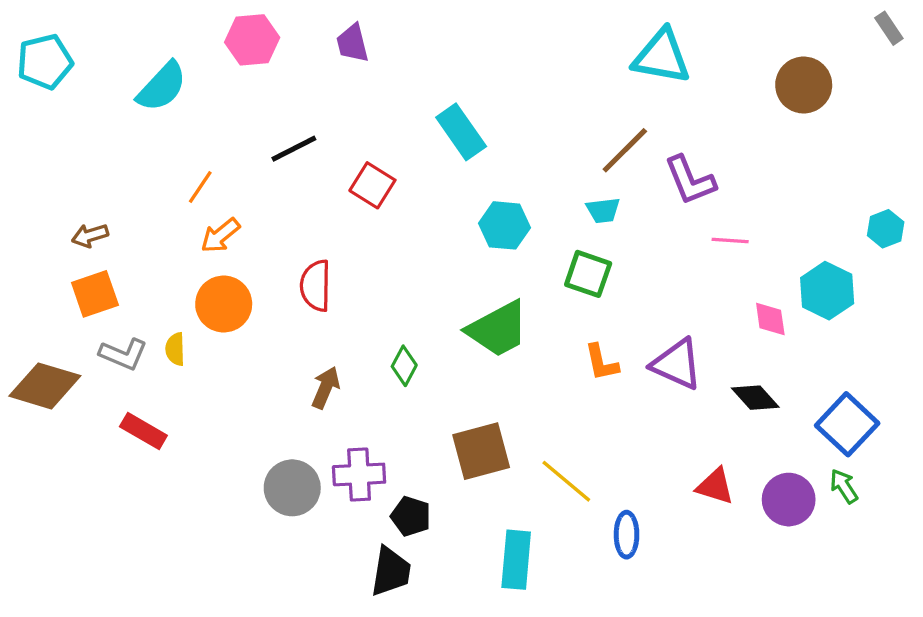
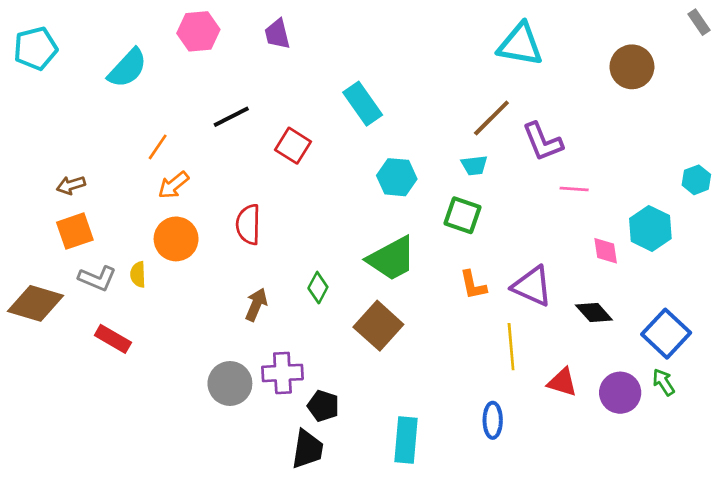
brown square: (481, 451) -> (378, 326), moved, turned -33
yellow line: (566, 481) -> (511, 347), moved, turned 45

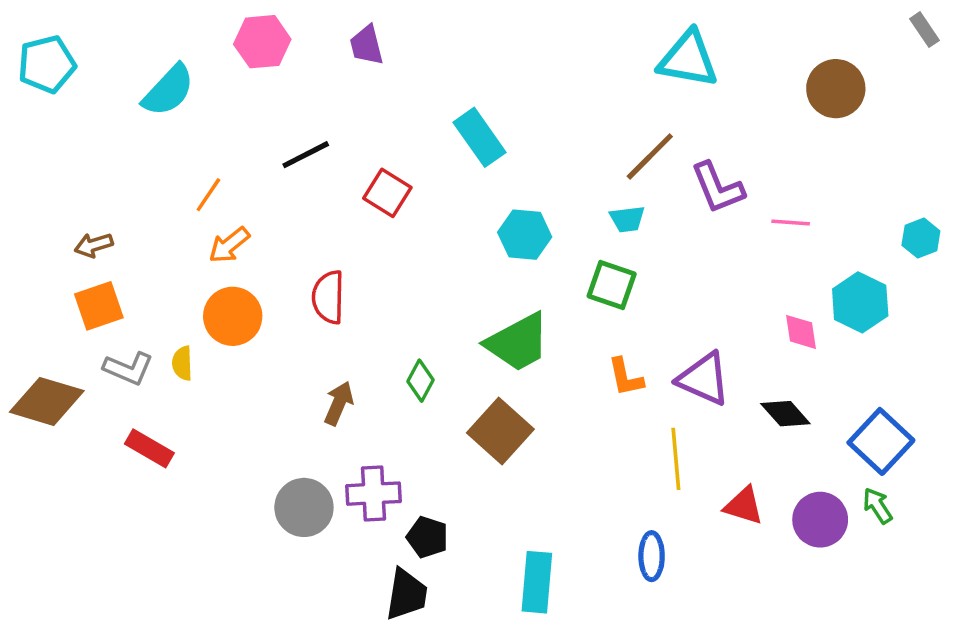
pink line: (574, 189) -> (791, 222), moved

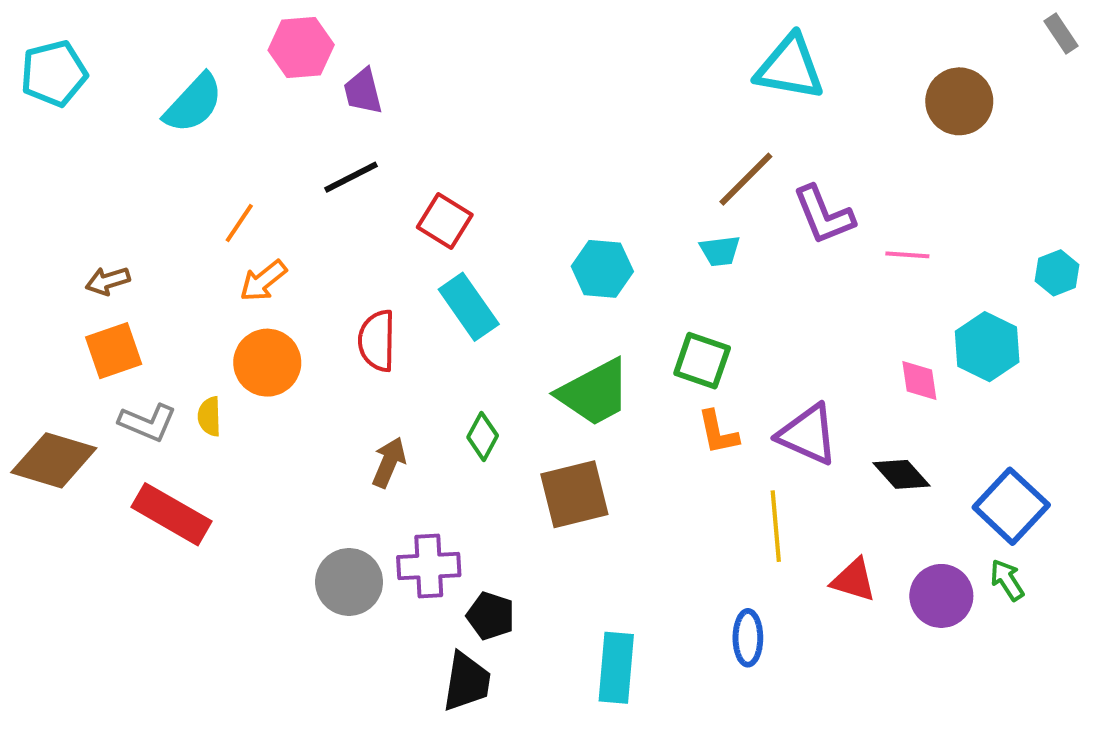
purple trapezoid: (367, 45) -> (363, 91), moved
cyan rectangle: (480, 137) -> (469, 307), moved
green square: (612, 285) -> (702, 361), moved
brown square: (500, 431) -> (574, 494), turned 34
red rectangle: (149, 448) -> (172, 514), size x1.4

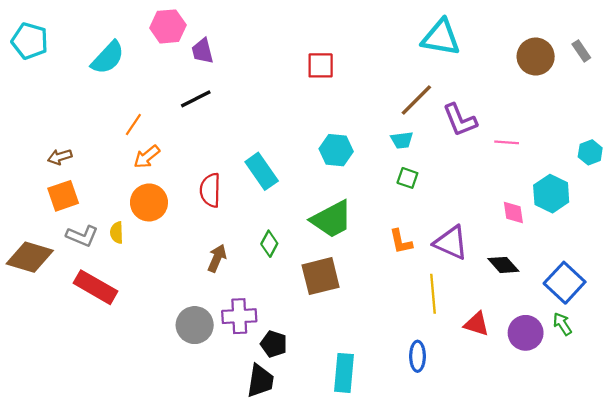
gray rectangle: (1061, 34) -> (581, 51), moved
cyan pentagon: (54, 73) -> (30, 41), turned 30
red square: (445, 221) -> (321, 65), moved, turned -32
green square: (702, 361) -> (407, 178), moved, size x0.7

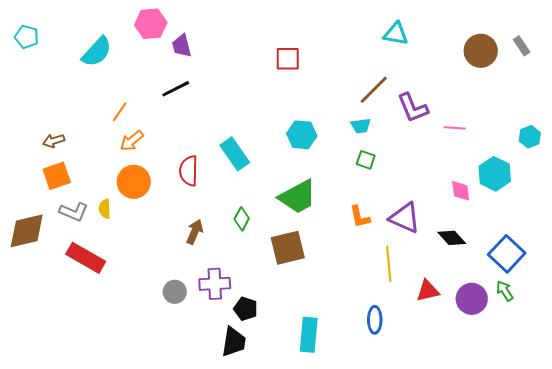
cyan triangle: (441, 38) -> (396, 34), size x0.7
cyan pentagon: (30, 41) -> (27, 37), size x0.7
brown diamond: (30, 257) -> (27, 231), turned -30
red triangle: (477, 324) -> (428, 291), turned -30
gray circle: (195, 325) -> (175, 292), size x0.7

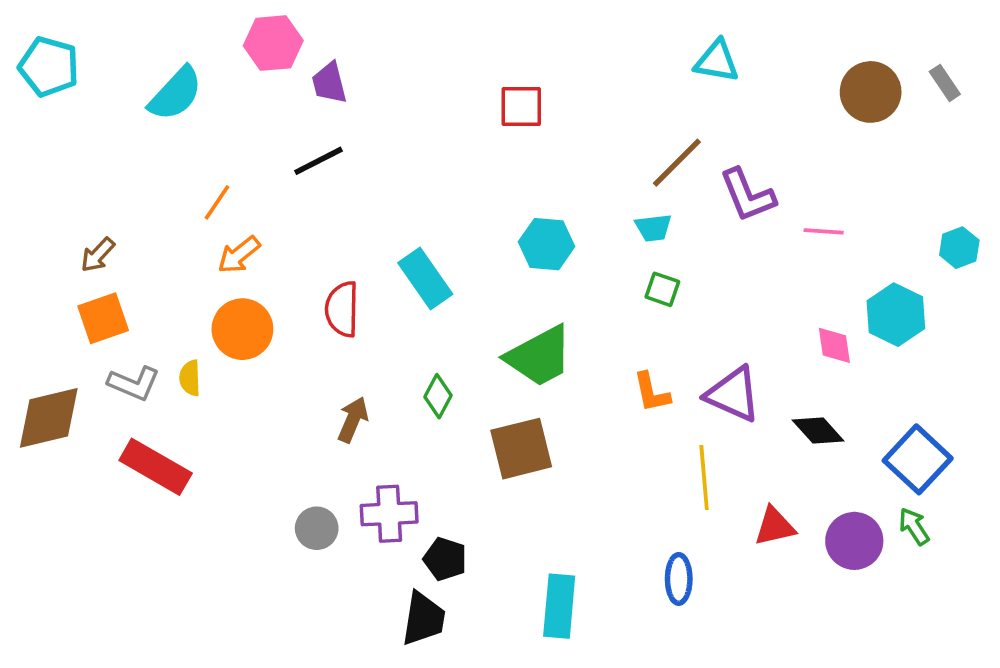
cyan pentagon: (27, 37) -> (49, 67), size x1.4
brown arrow: (54, 141) -> (98, 255), turned -30

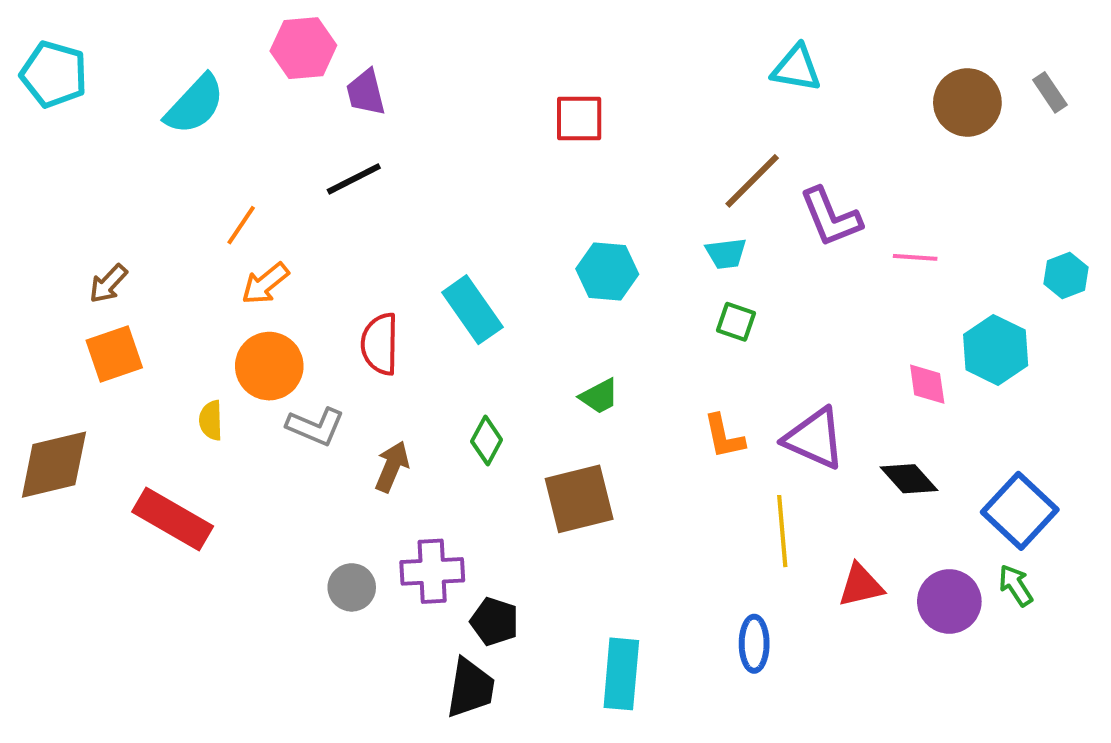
green trapezoid: (539, 356) -> (599, 396), size x0.5
gray L-shape: (134, 383) -> (315, 426), moved

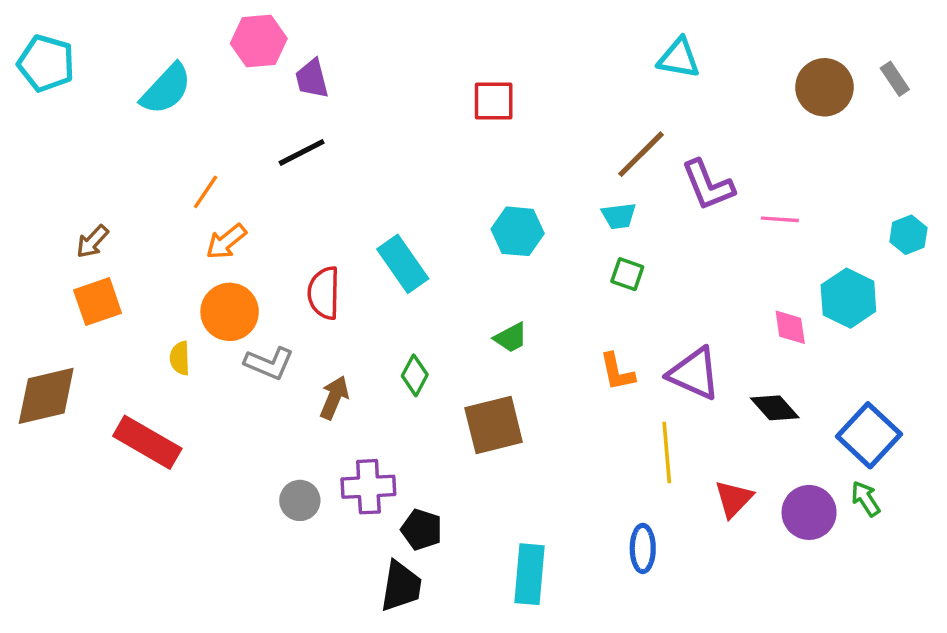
red triangle: (861, 585) -> (734, 499), turned -33

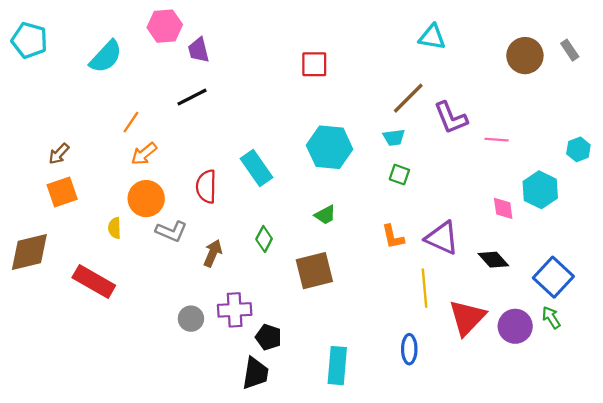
cyan hexagon: (518, 231) -> (330, 147), size x1.4
red triangle: (734, 499) -> (467, 318), size x1.5

